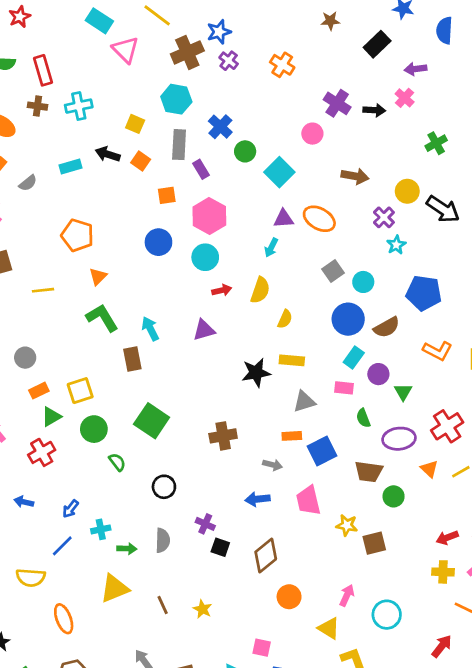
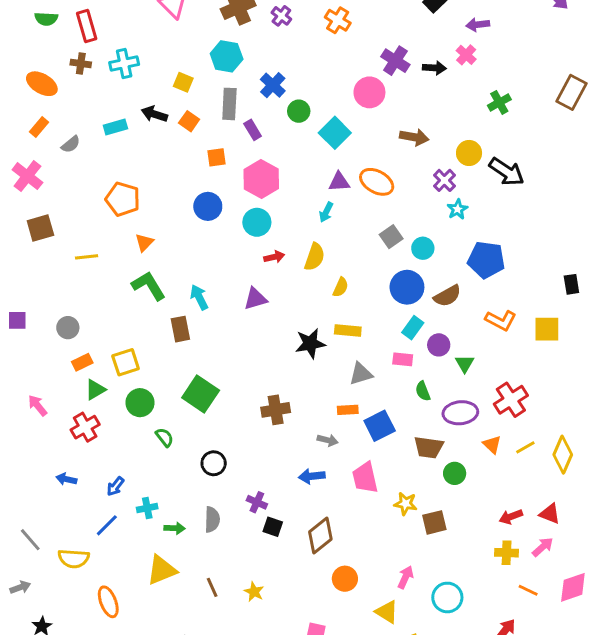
pink circle: (312, 134) -> (369, 92), size x1.4

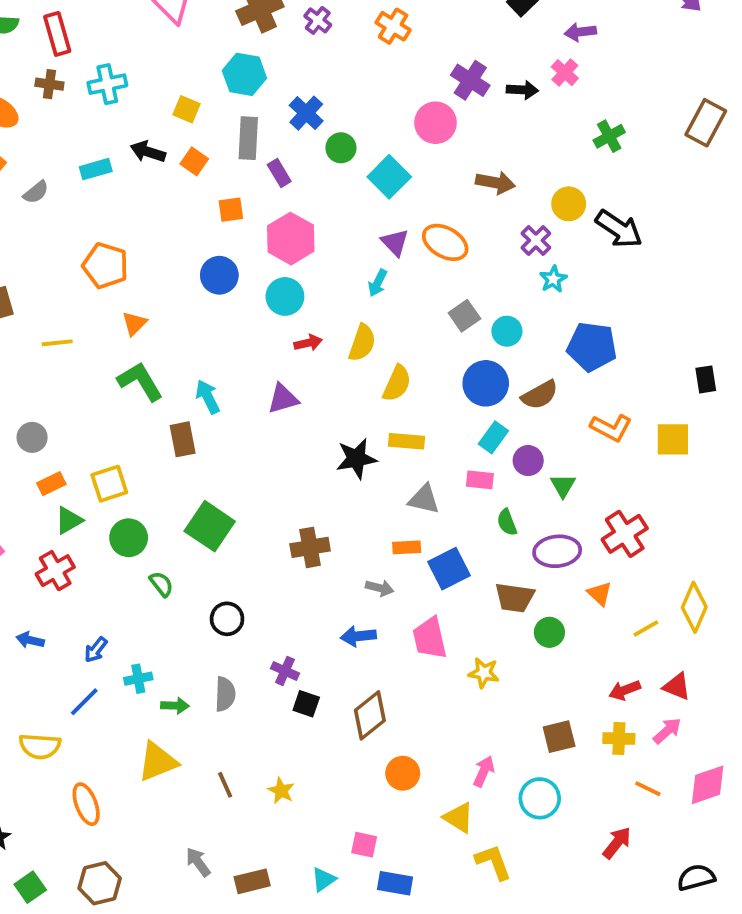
purple triangle: (339, 182) -> (395, 242), turned 50
yellow semicircle: (341, 287) -> (397, 383), size x1.4
gray triangle: (361, 374) -> (424, 499), turned 30
yellow line: (525, 447) -> (646, 628), moved
brown square: (434, 522) -> (559, 737), moved

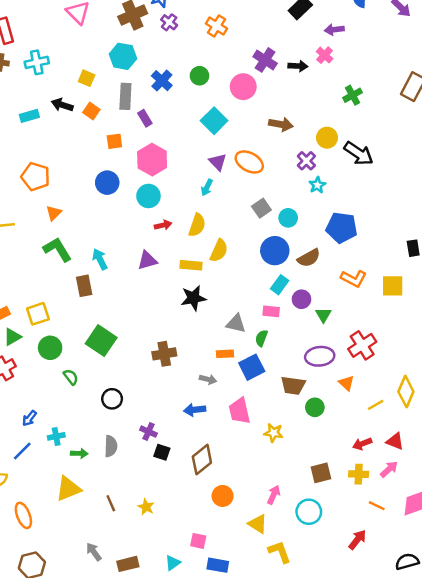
green circle: (341, 148) -> (199, 76), moved
yellow rectangle: (407, 441) -> (191, 265), moved
green semicircle: (507, 522) -> (261, 338), moved, turned 42

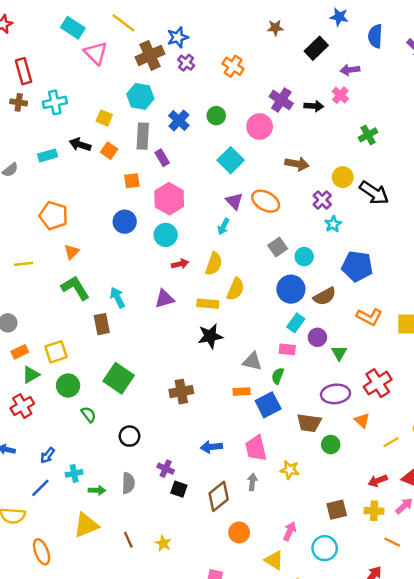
gray arrow: (208, 379) -> (252, 482), moved, turned -98

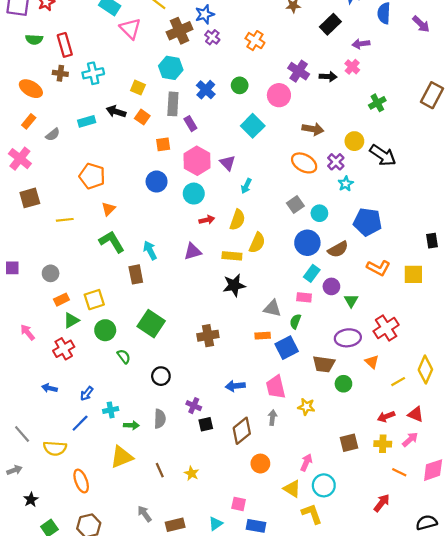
purple triangle: (234, 201) -> (228, 163), moved
orange ellipse: (266, 201) -> (304, 163), moved
black square: (179, 489) -> (206, 424), turned -32
cyan circle: (325, 548) -> (324, 485), moved

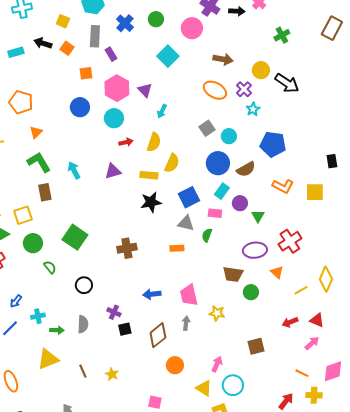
brown rectangle: (136, 274) -> (45, 192), moved
blue square: (287, 348) -> (189, 197), moved
yellow cross: (383, 444) -> (314, 395), moved

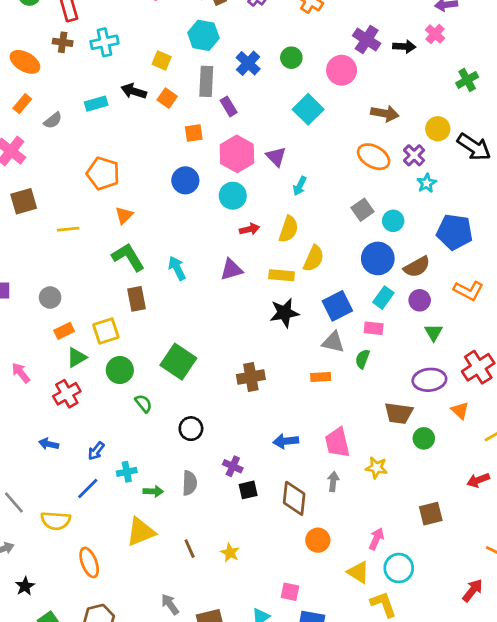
purple circle: (240, 203) -> (420, 300), moved
brown diamond: (158, 335) -> (294, 498), turned -45

